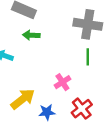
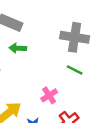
green line: (88, 57) -> (75, 70), turned -63

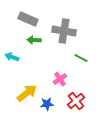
gray cross: (75, 37) -> (64, 31), moved

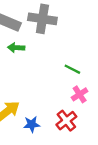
gray cross: (64, 31) -> (42, 19), moved
pink cross: (60, 79) -> (80, 94), moved

